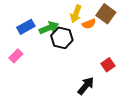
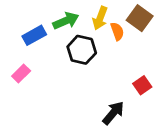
orange semicircle: (89, 24) -> (117, 31), turned -88
green arrow: (49, 28) -> (66, 21), moved

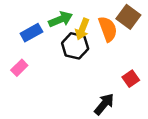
yellow arrow: (100, 18) -> (82, 29), moved
orange semicircle: (117, 31) -> (108, 29), size x1.5

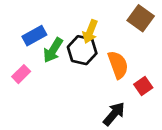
green arrow: (61, 19) -> (53, 50), moved, turned 145
orange semicircle: (108, 29) -> (118, 65), moved

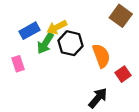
yellow arrow: (90, 32) -> (57, 27), moved, turned 42
pink rectangle: (21, 74) -> (18, 64), turned -63

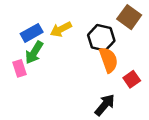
green arrow: (45, 43) -> (34, 52), moved
black hexagon: (71, 43) -> (101, 38), moved

